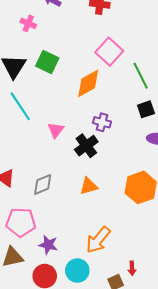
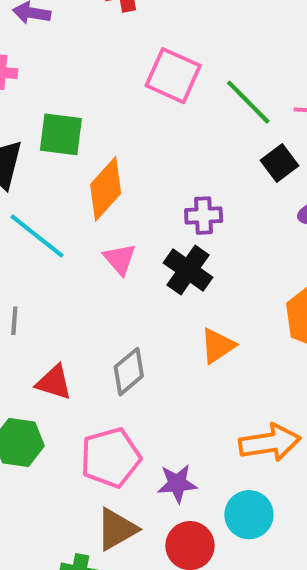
orange diamond: (88, 83) -> (106, 189), moved
orange arrow: (98, 240) -> (270, 443), turned -120

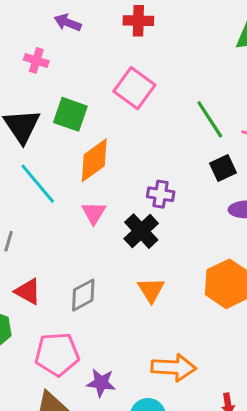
pink square: (173, 76) -> (134, 88), moved
orange triangle: (218, 346) -> (151, 290), turned -40

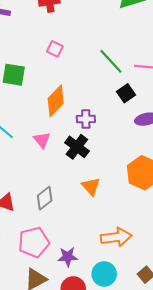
pink square: (134, 88) -> (55, 49), size x0.6
orange diamond: (94, 160) -> (56, 101), moved

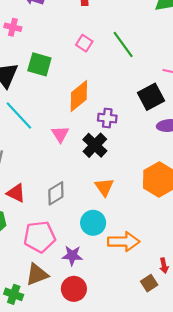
green line: (111, 61) -> (123, 45), moved
black square: (126, 93) -> (151, 97), size x1.4
cyan circle: (104, 274) -> (93, 223), moved

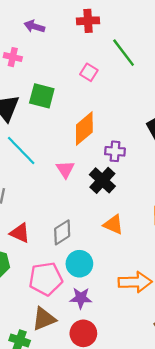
green line: (123, 45) -> (124, 53), moved
orange triangle: (104, 187) -> (113, 225), turned -30
cyan circle: (93, 223) -> (79, 264), moved

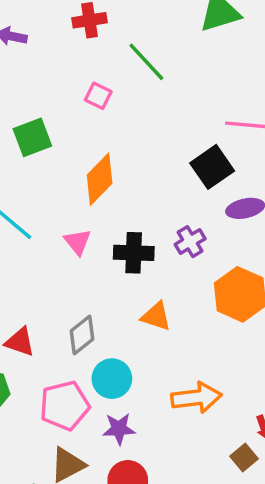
green square: (42, 96) -> (32, 137), turned -30
purple cross: (115, 151) -> (190, 242), moved, turned -30
black cross: (102, 180) -> (134, 253), turned -35

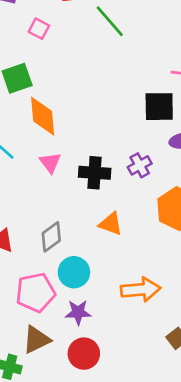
pink square: (98, 96) -> (39, 29), moved
black square: (212, 167) -> (159, 107), turned 32
orange diamond: (100, 179) -> (43, 116), moved, turned -51

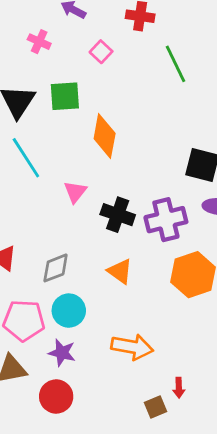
orange diamond: (43, 116) -> (105, 136), moved
purple cross: (140, 165) -> (166, 220), size x1.6

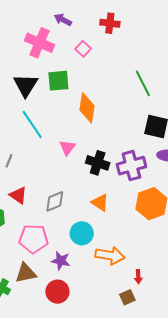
pink cross: (39, 42) -> (39, 43), size x1.8
green line: (176, 64) -> (143, 83), moved
cyan circle: (69, 311) -> (82, 233), moved
red arrow: (179, 388) -> (138, 277), moved

